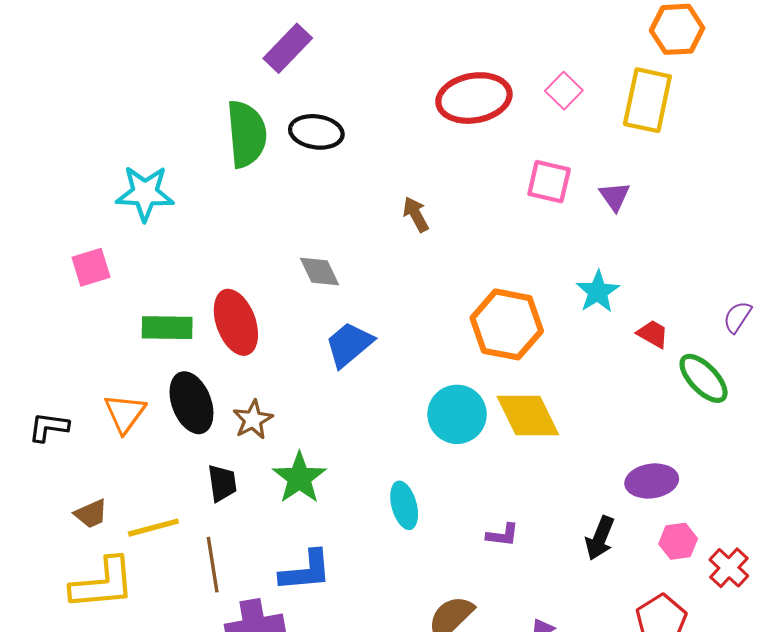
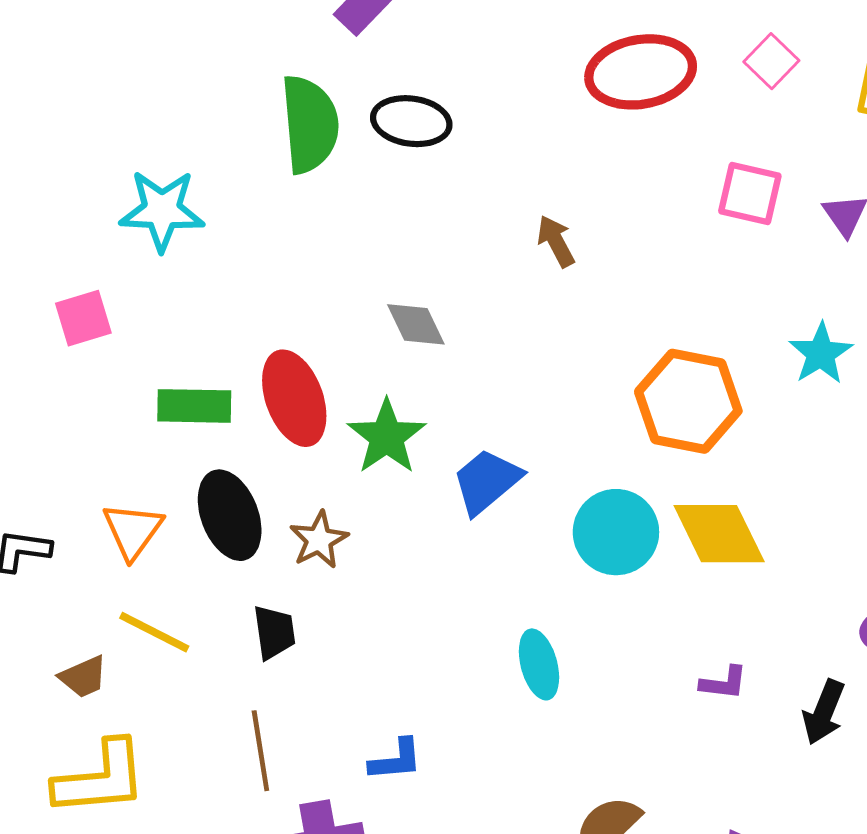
blue trapezoid: (349, 345) -> (487, 481), moved
green star: (299, 478) -> (387, 437), moved
yellow line: (153, 528) -> (154, 632), moved, turned 42
purple L-shape: (503, 535) -> (724, 683), moved
blue L-shape: (306, 571) -> (396, 760), size x0.7

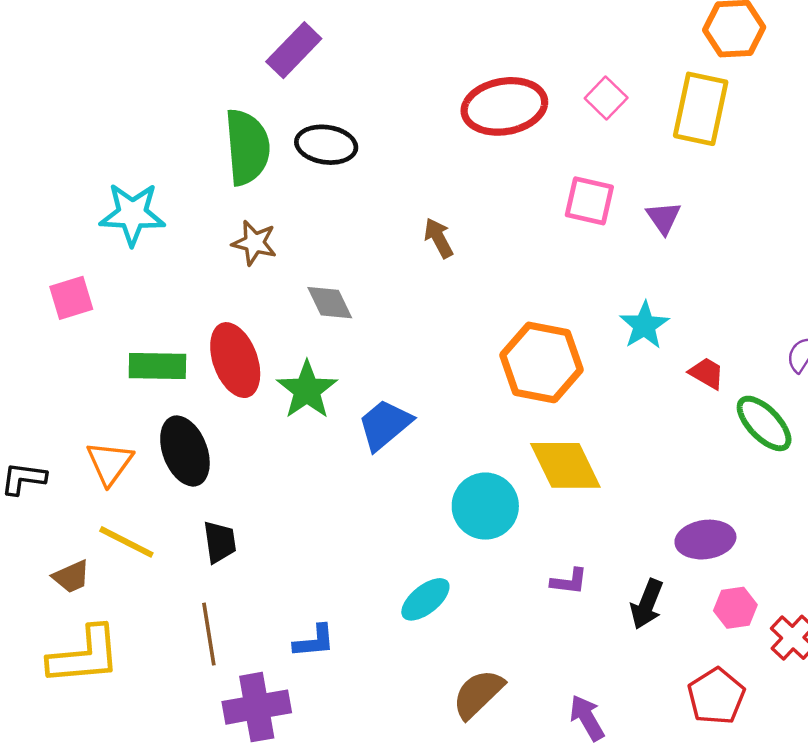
cyan circle: (616, 532) -> (485, 506), moved
brown star: (319, 540) -> (254, 243), moved, turned -30
cyan ellipse: (539, 664) -> (425, 599), moved, turned 66

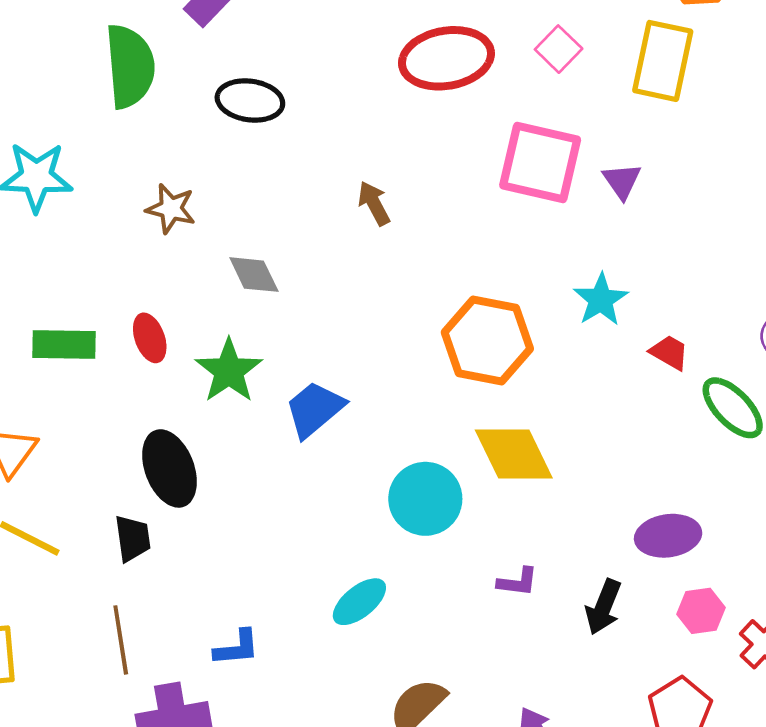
green semicircle: (247, 147) -> (130, 66), moved
pink square: (589, 201) -> (540, 162), size x1.5
red ellipse: (235, 360) -> (150, 338), size x0.6
black ellipse: (185, 451) -> (169, 468), moved

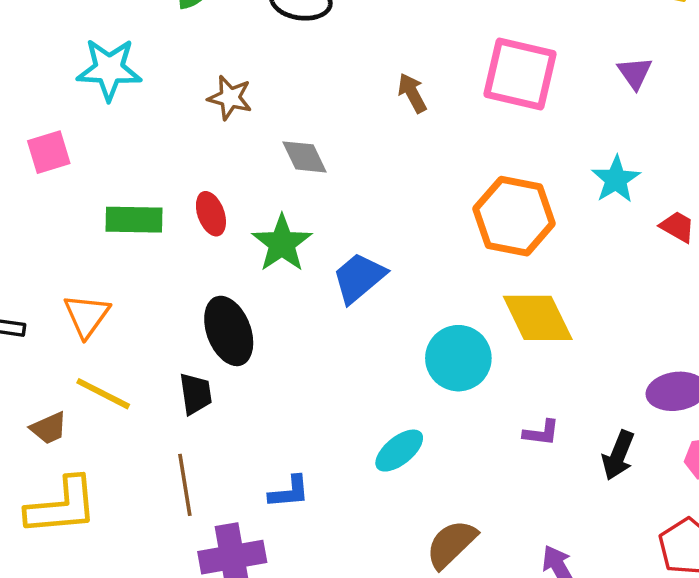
pink square: (540, 162) -> (520, 74), moved

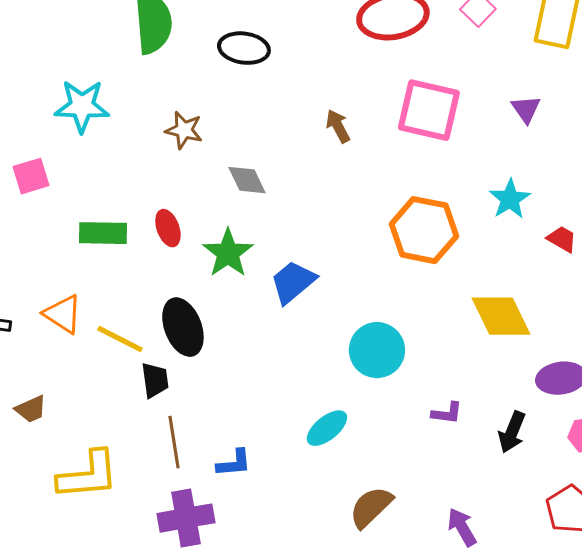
orange triangle: (87, 316) -> (63, 314), turned -33
yellow diamond: (538, 318) -> (501, 316), moved
yellow line: (103, 394) -> (120, 339), moved
brown line: (185, 485) -> (174, 442), moved
yellow L-shape: (62, 506) -> (88, 475), moved

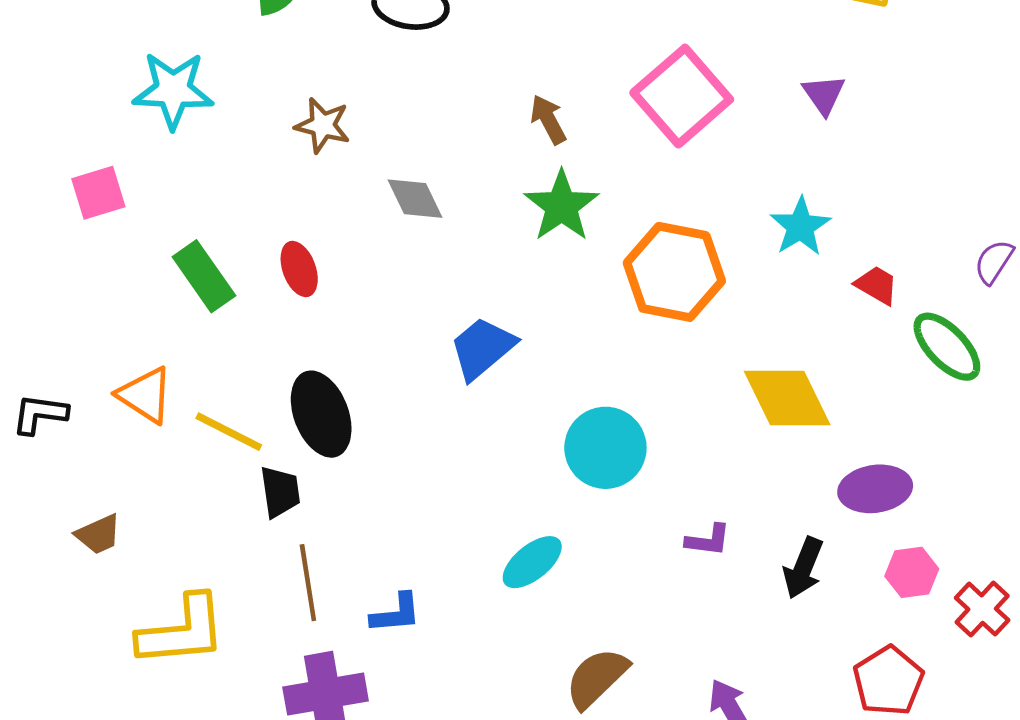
pink square: (429, 110) -> (682, 96), turned 36
green rectangle: (103, 233) -> (204, 276), turned 54
green star: (228, 253) -> (562, 206), moved

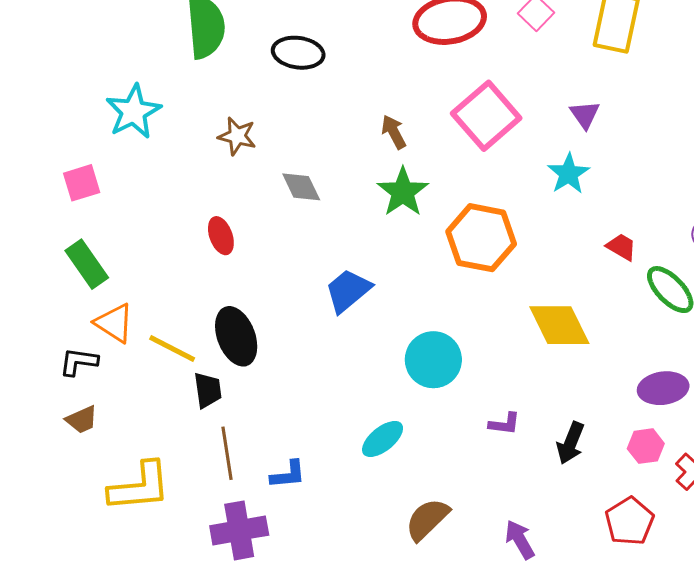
cyan star: (173, 90) -> (133, 112), turned -30
cyan star: (800, 226) -> (569, 174), moved
green rectangle: (204, 276) -> (87, 264), moved
black L-shape: (40, 414) -> (79, 362), moved
purple ellipse: (875, 489) -> (663, 388), moved

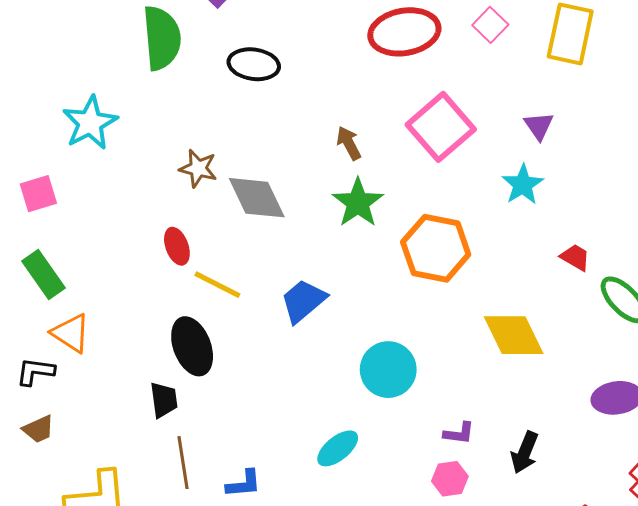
brown star: (237, 136) -> (198, 168), moved
gray diamond: (301, 187) -> (257, 198), size x1.5
yellow line: (172, 349) -> (217, 285), moved
pink hexagon: (646, 446) -> (450, 479), moved

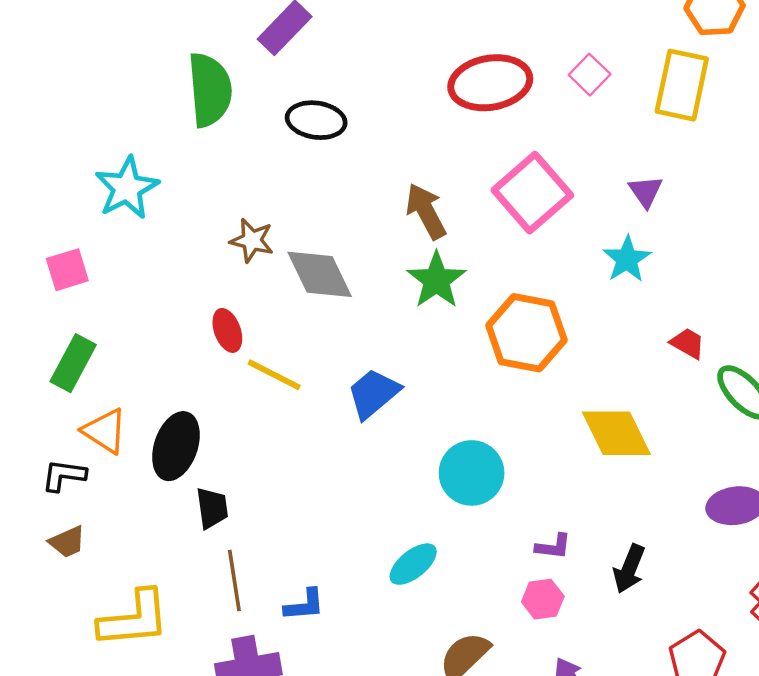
brown arrow: (349, 143) -> (426, 211), size x1.4
green rectangle: (43, 275) -> (73, 363), turned 63
black ellipse: (192, 346) -> (176, 446), moved, turned 40

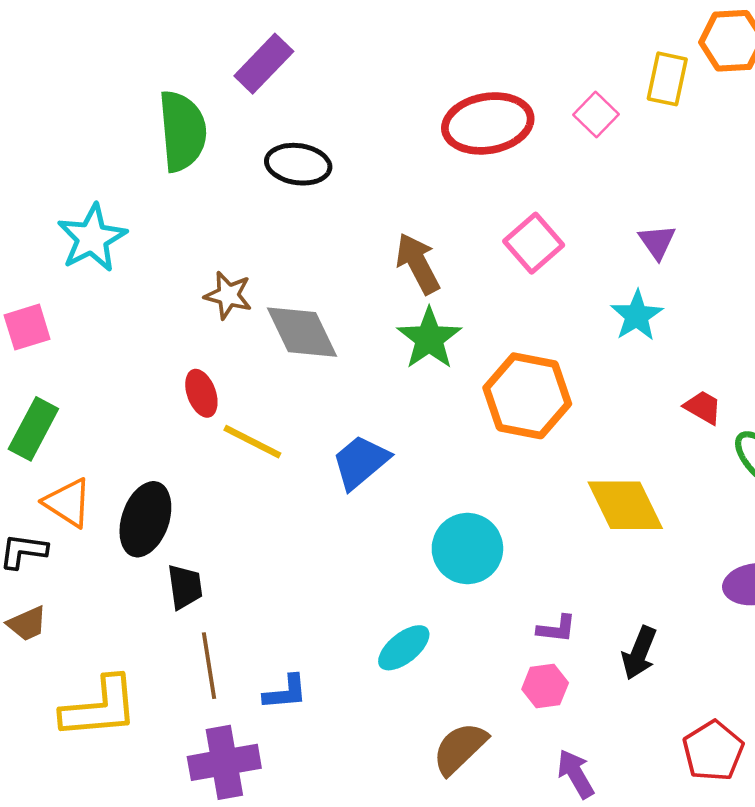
yellow rectangle: (682, 85) -> (667, 79), moved, size x0.7
pink square: (532, 193) -> (534, 243), size x0.7

